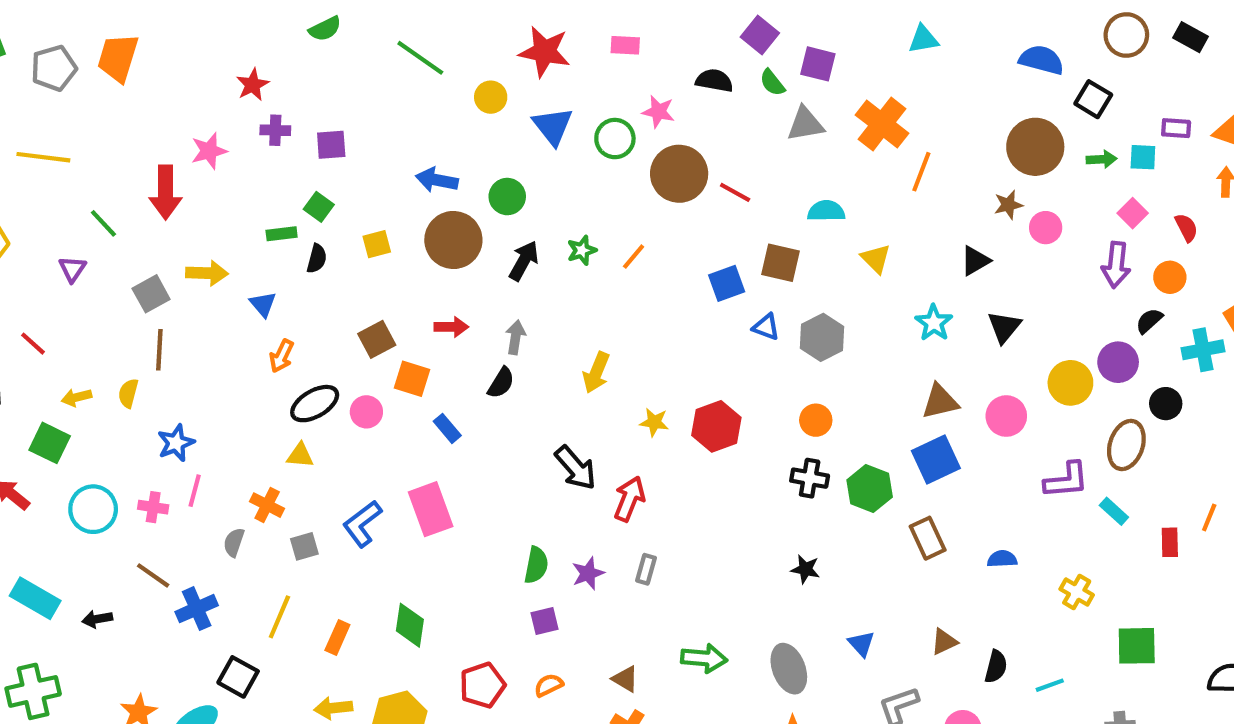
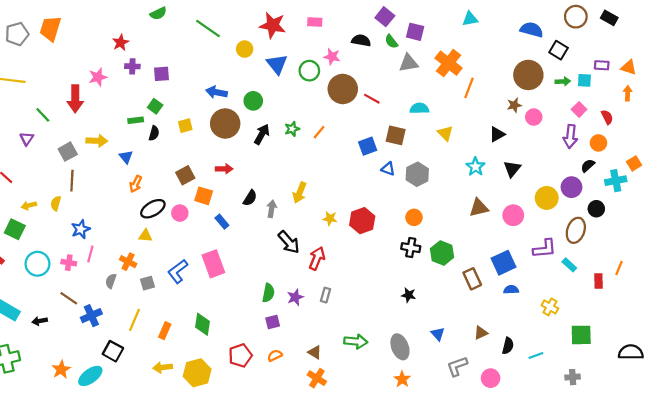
gray arrow: (516, 337) -> (272, 209), moved
blue square: (936, 459) -> (504, 263), moved

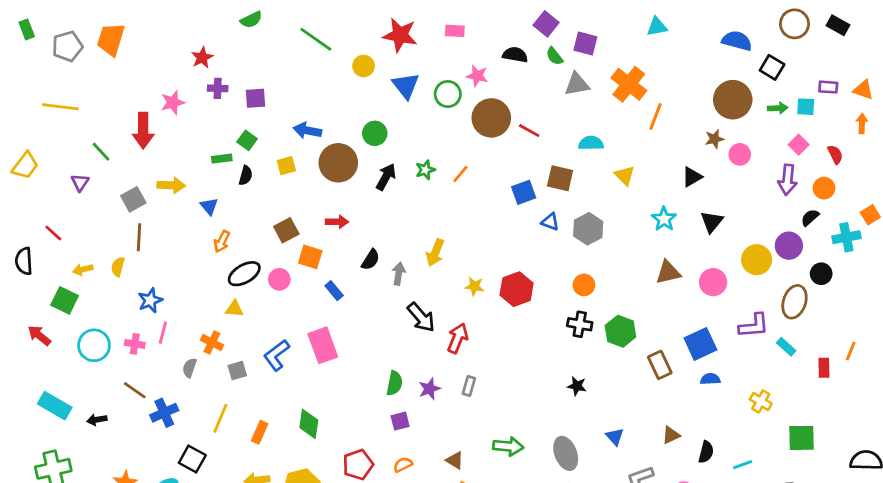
blue arrow: (217, 92) -> (307, 131), moved

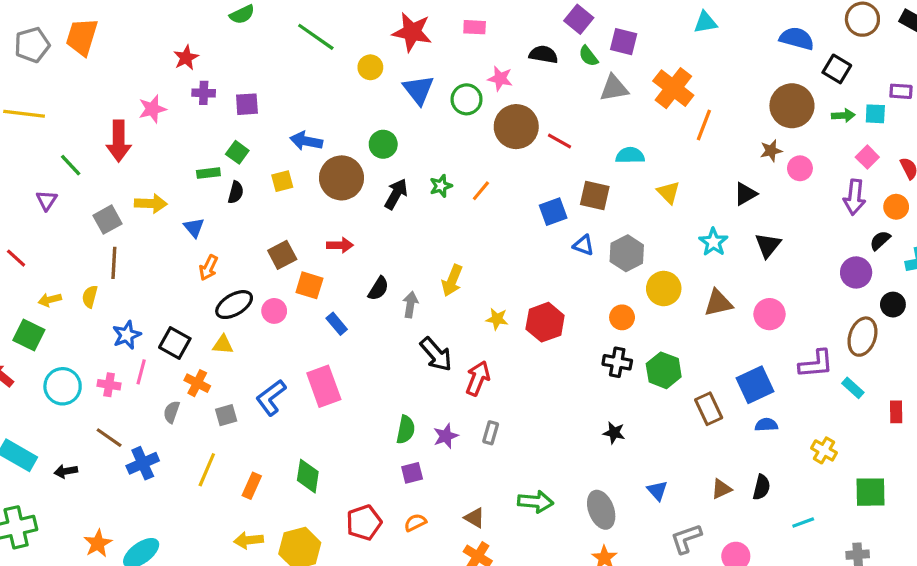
yellow circle: (757, 260) -> (664, 289), moved
black semicircle: (706, 452) -> (761, 487), moved
black square: (192, 459) -> (175, 343), moved

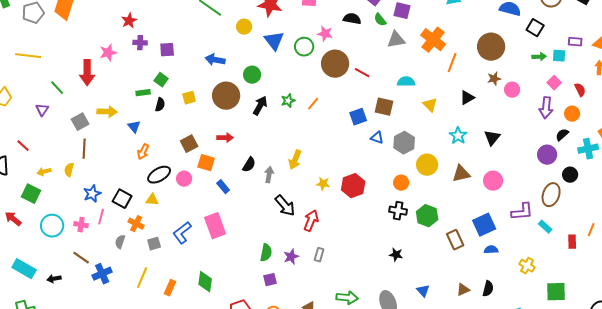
brown circle: (792, 106) -> (491, 47), moved
blue arrow: (306, 141) -> (215, 60), moved
black triangle: (745, 194) -> (467, 98), moved

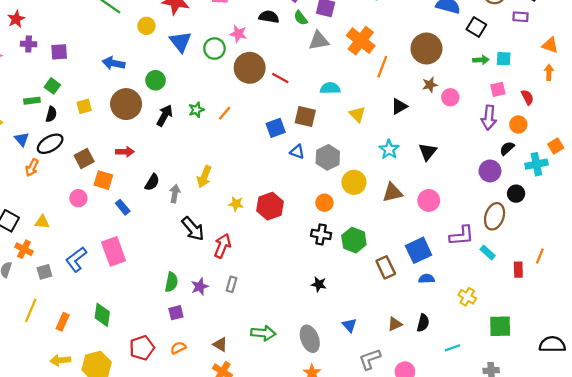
purple rectangle: (575, 42) -> (521, 17), moved
pink square: (554, 83) -> (498, 89), turned 32
black ellipse: (159, 175) -> (50, 144), moved

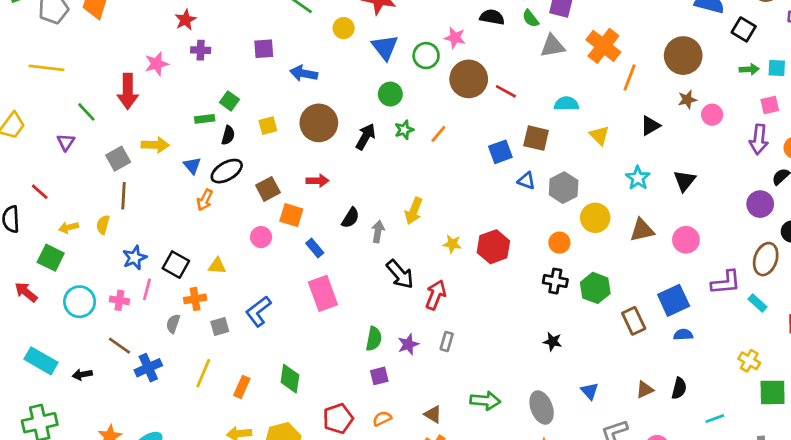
purple square: (59, 52) -> (264, 49), moved
green circle: (156, 80) -> (390, 94), moved
orange cross: (24, 249) -> (195, 299), turned -36
pink rectangle: (114, 251) -> (323, 293), moved
yellow cross: (467, 297) -> (749, 361), moved

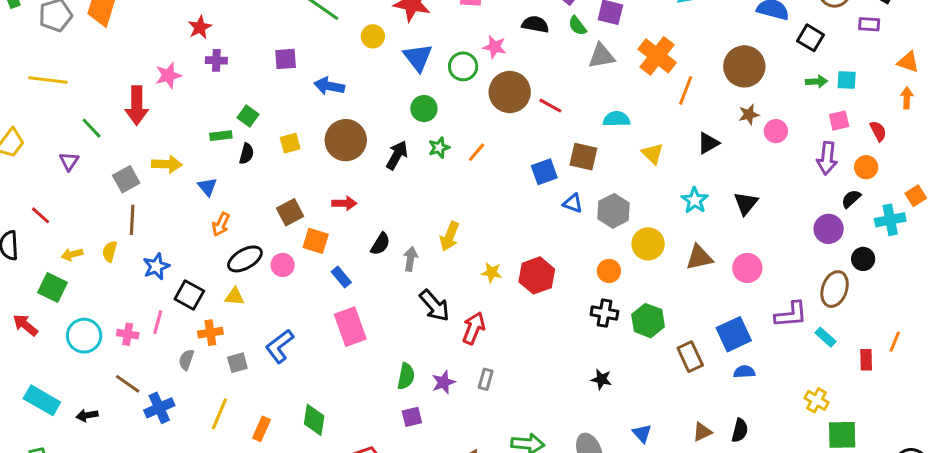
black ellipse: (227, 171) -> (245, 259), moved
blue star: (135, 258) -> (156, 266), moved

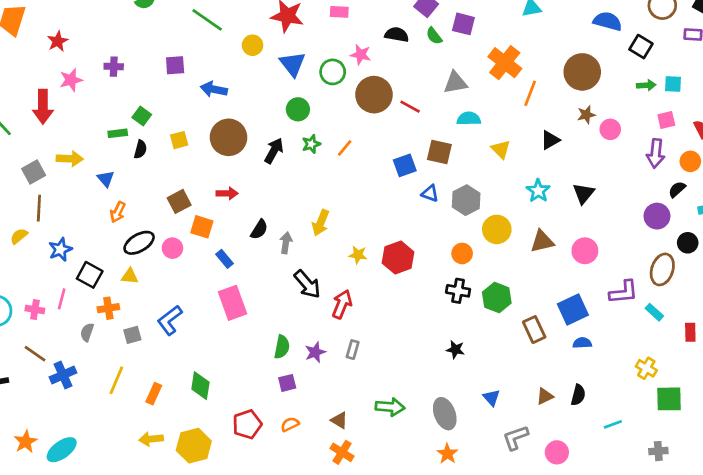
red star: (200, 27) -> (58, 41), moved
gray triangle: (601, 56) -> (455, 83), moved
yellow semicircle: (110, 251) -> (19, 236), turned 36

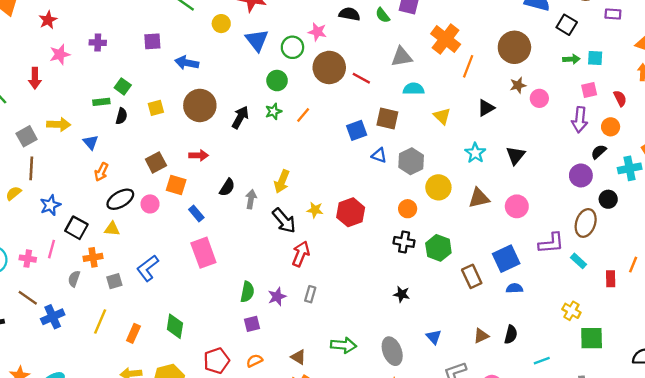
red arrow: (43, 107) -> (35, 78), size x0.7
green circle: (298, 109) -> (277, 81), moved
black arrow: (307, 284) -> (284, 221), moved

